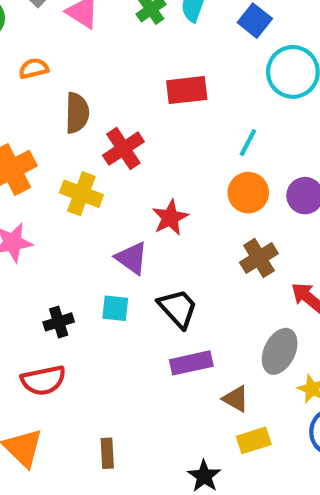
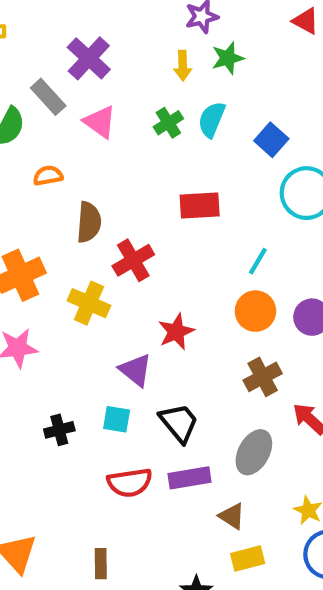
gray ellipse: (280, 351) -> (254, 452), moved
red semicircle: (43, 380) -> (130, 483), moved

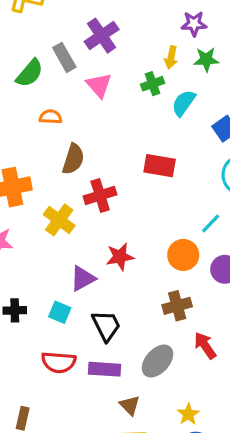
green cross: (168, 123) -> (153, 84), moved
cyan line: (258, 261) -> (211, 223), moved
purple triangle: (136, 370) -> (83, 279), turned 40

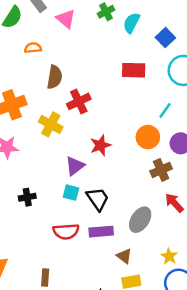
red rectangle: (160, 166) -> (134, 70), moved
brown cross: (177, 306) -> (161, 170), moved
cyan square: (60, 312) -> (71, 193), moved

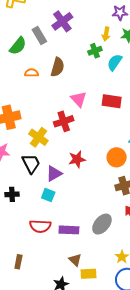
pink triangle: (66, 19) -> (79, 99), moved
brown semicircle: (55, 77) -> (58, 67), moved
black trapezoid: (98, 199) -> (31, 164), moved
brown triangle: (124, 256) -> (75, 260), moved

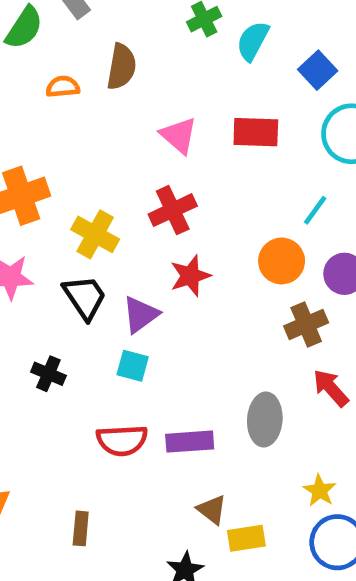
red cross: (64, 121) -> (173, 210), moved
black cross: (12, 194) -> (48, 374), turned 32
gray ellipse: (102, 224) -> (265, 420), turned -30

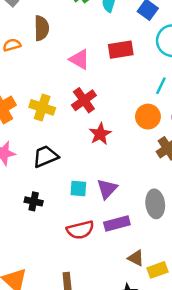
yellow cross: (95, 234) -> (42, 107), moved
black trapezoid: (85, 297) -> (45, 156), turned -68
purple triangle: (141, 315) -> (107, 189), moved

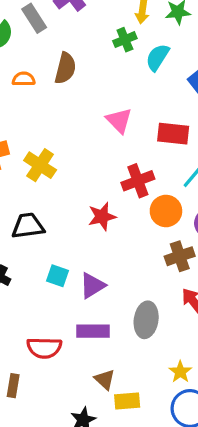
red rectangle: (121, 50) -> (173, 134), moved
pink triangle: (79, 59) -> (119, 120), moved
red cross: (84, 100) -> (138, 181), moved
red semicircle: (80, 230) -> (44, 348), moved

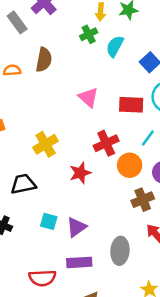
yellow cross: (40, 165) -> (46, 144), moved, turned 30

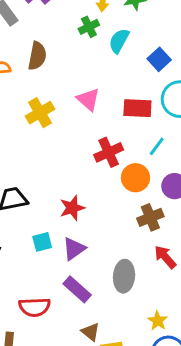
yellow cross: (46, 144) -> (40, 113), moved
red star: (80, 173) -> (72, 208), moved
cyan square: (49, 221) -> (42, 242), turned -30
purple rectangle: (79, 262) -> (77, 289), turned 45

